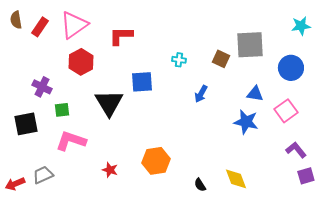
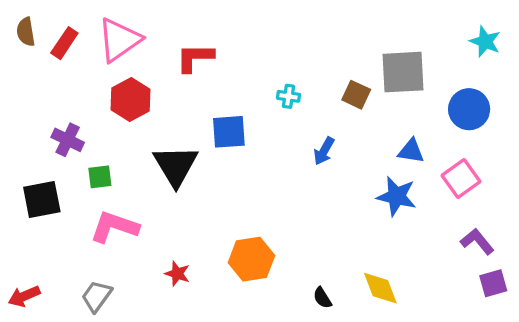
cyan star: (301, 26) -> (485, 41), turned 30
gray trapezoid: (43, 175) -> (97, 296), moved, turned -30

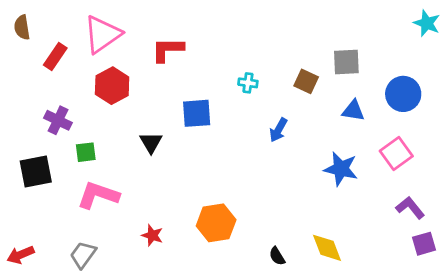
cyan star: (485, 41) -> (427, 23), moved
red rectangle: (64, 43) -> (55, 57), moved
gray square: (403, 72) -> (346, 62), size x0.7
blue triangle: (411, 151) -> (353, 111), moved
black triangle: (176, 166) -> (151, 142), size x0.6

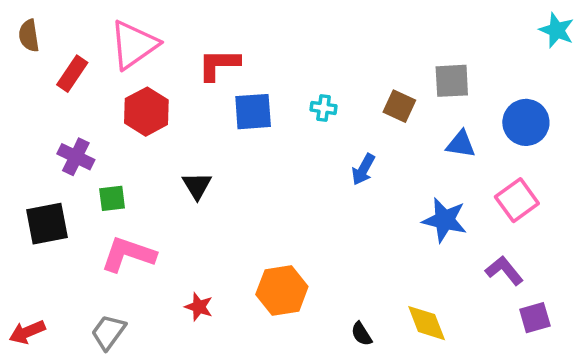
blue square: (197, 113) -> (253, 112), moved
purple L-shape: (410, 208) -> (504, 271), moved
purple square: (424, 244) -> (535, 318), moved

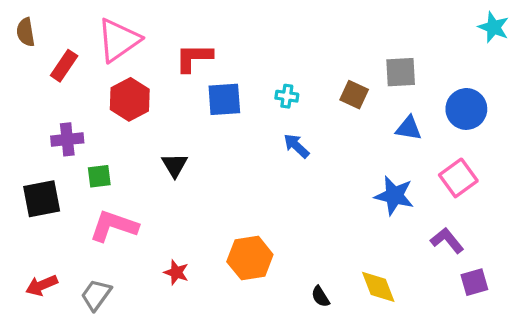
purple cross: (76, 157) -> (67, 139), turned -32
blue arrow: (363, 169) -> (296, 146), moved, turned 104
red arrow: (27, 332) -> (42, 285), moved

